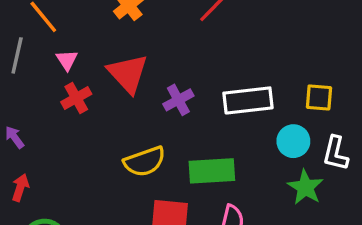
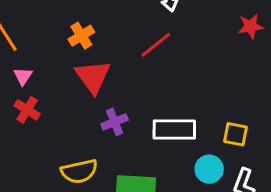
red triangle: (128, 73) -> (93, 77), moved
red cross: (76, 98) -> (27, 110), turned -35

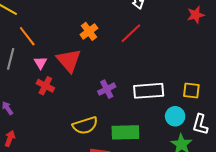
orange cross: (81, 36) -> (89, 31), moved
red triangle: (93, 77) -> (69, 60), moved

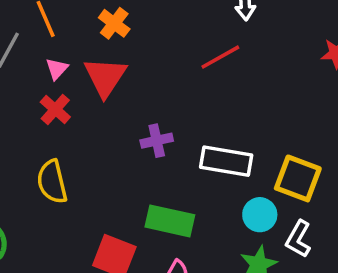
orange cross: (89, 31) -> (114, 23), moved, turned -30
yellow square: (191, 91) -> (298, 178), size x1.5
yellow semicircle: (85, 125) -> (52, 182), moved, turned 80

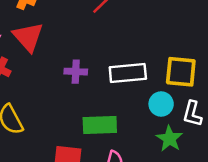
purple cross: (157, 141) -> (76, 72), turned 30

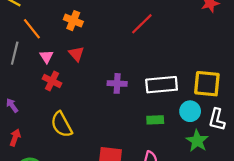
red triangle: (28, 37) -> (76, 54), size x0.6
green rectangle: (100, 125) -> (155, 120), moved, size x0.6

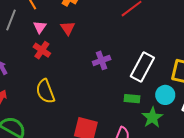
purple cross: (117, 83) -> (102, 60), turned -30
white rectangle: (162, 85) -> (142, 67), turned -64
green star: (197, 141) -> (152, 117), moved

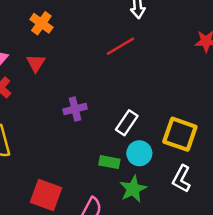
white rectangle: (142, 67) -> (127, 123), size x0.7
cyan circle: (165, 95) -> (139, 153), moved

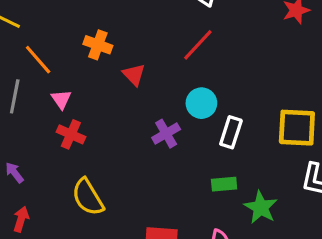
red triangle: (36, 63) -> (134, 75), moved
cyan circle: (139, 153) -> (201, 103), moved

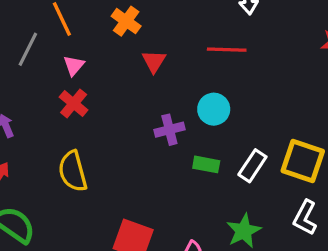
red line: (198, 45) -> (227, 50), turned 33
white rectangle: (231, 132) -> (252, 166), moved
green rectangle: (224, 184) -> (206, 164), moved

